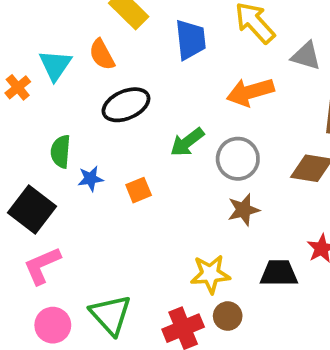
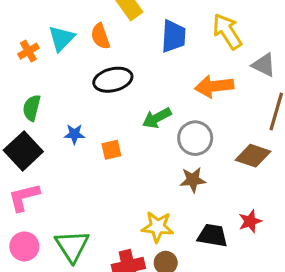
green semicircle: (61, 152) -> (32, 108), moved

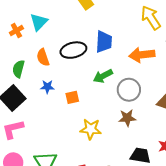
orange semicircle: (100, 36) -> (43, 57), moved
blue trapezoid: (173, 36) -> (104, 42), moved
yellow star: (157, 227) -> (91, 129), moved

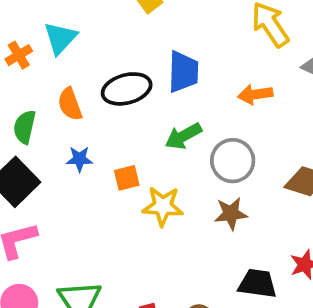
orange arrow: (142, 55) -> (255, 94), size x0.7
yellow star: (91, 129) -> (163, 206), moved

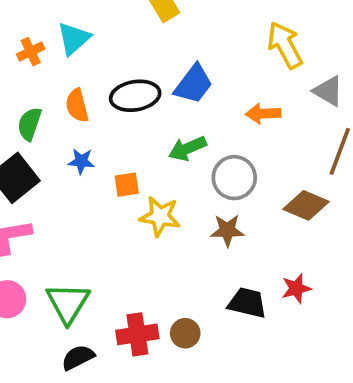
blue trapezoid: (183, 72) -> (193, 84), turned 30

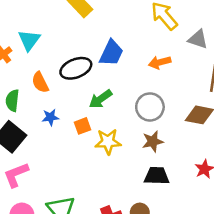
green arrow: (187, 148) -> (101, 99), moved
black trapezoid: (247, 303) -> (157, 176), moved

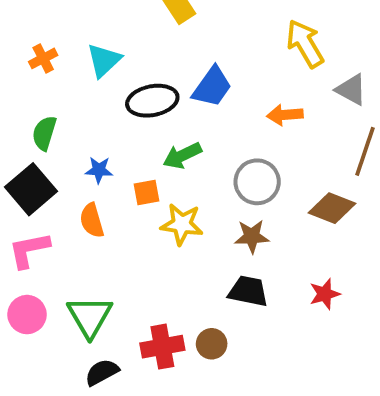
cyan triangle: (29, 40) -> (104, 60), moved
orange semicircle: (40, 82) -> (92, 220), moved

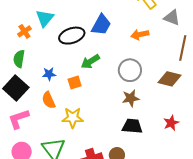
orange cross: (43, 58) -> (24, 31), moved
yellow star: (182, 224) -> (73, 118), moved

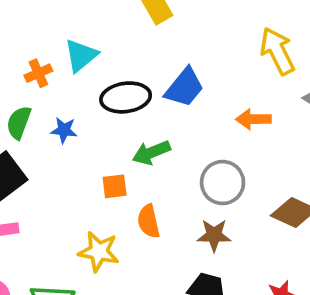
blue star: (49, 74) -> (64, 130), moved
orange semicircle: (49, 100) -> (149, 221), moved

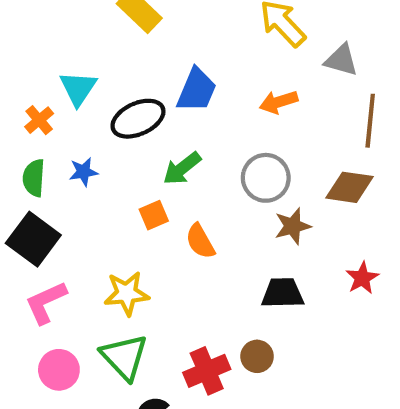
brown star: (214, 235) -> (293, 226), moved
yellow star: (99, 252) -> (127, 293), moved

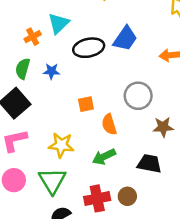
green arrow: (182, 168) -> (104, 157), moved
gray circle: (266, 178) -> (138, 96), moved

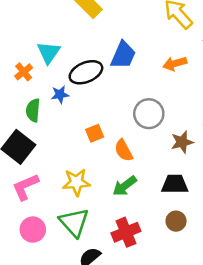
green semicircle: (23, 69) -> (33, 110), moved
blue star: (51, 71) -> (60, 95), moved
brown circle: (127, 196) -> (176, 221), moved

